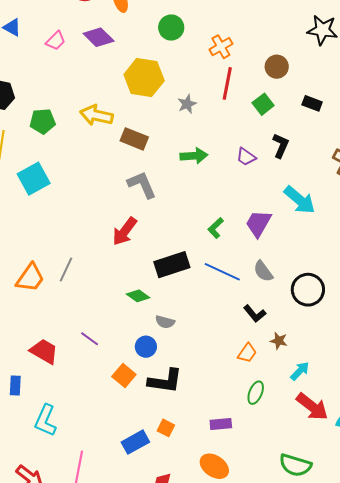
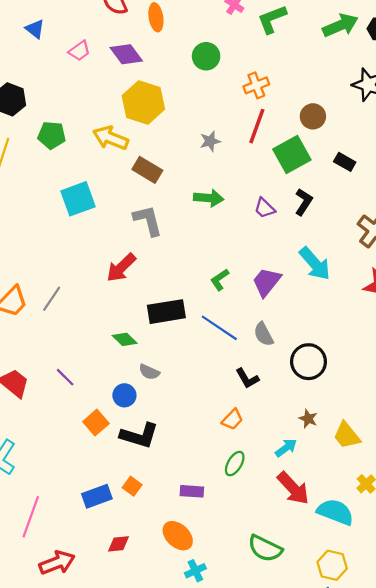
yellow hexagon: (144, 78) -> (143, 102), moved
green square: (263, 104) -> (292, 154), size x1.6
cyan square: (34, 179) -> (78, 199), moved
brown star: (279, 341) -> (308, 419), moved

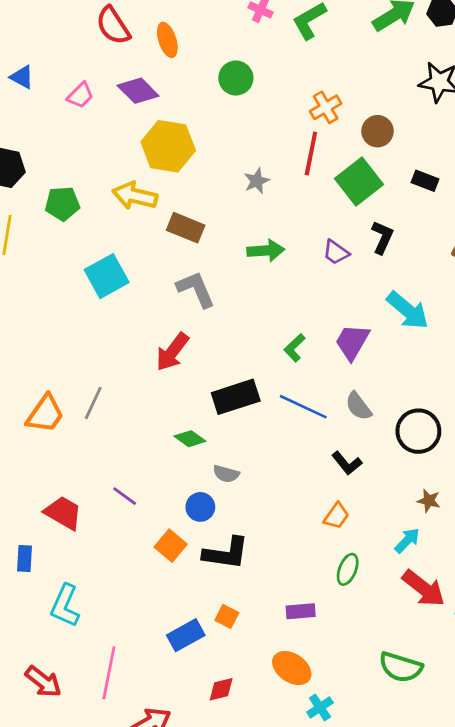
orange cross: (256, 85) -> (326, 107), moved

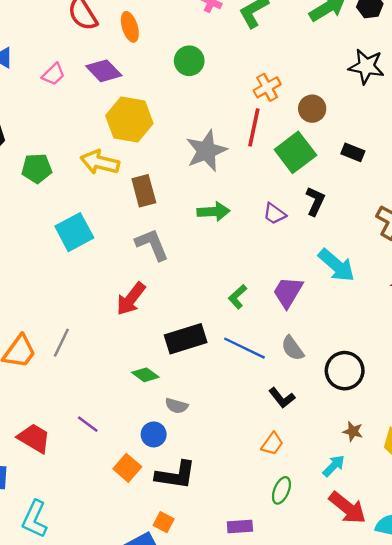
gray star: (257, 181) -> (206, 151), size x1.8
brown rectangle: (186, 228) -> (144, 191), turned 52
orange square: (227, 616) -> (164, 522), moved

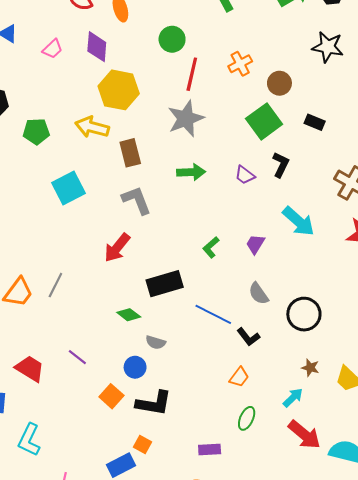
purple diamond: (104, 71) -> (97, 47), turned 48
red line: (254, 127) -> (192, 74), moved
purple trapezoid: (288, 292) -> (255, 244), size x0.7
blue line: (244, 348) -> (213, 314), moved

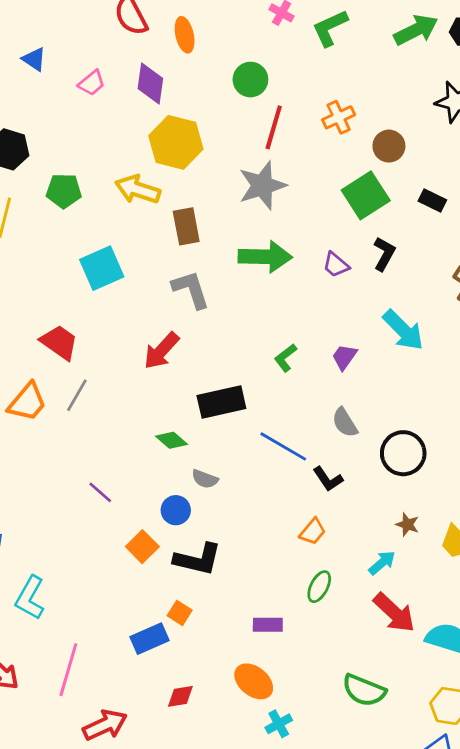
green arrow: (191, 172) -> (265, 257), size x1.4
red trapezoid: (30, 369) -> (59, 342), moved

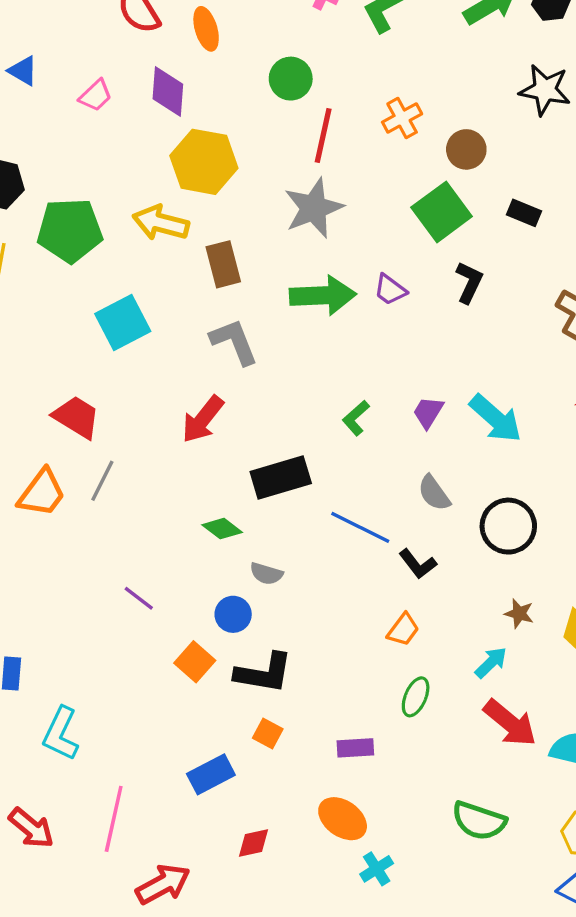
green pentagon: (64, 191) -> (70, 230), size x1.5
purple trapezoid: (336, 265) -> (390, 290), moved
cyan arrow: (403, 330) -> (496, 418), moved
orange square: (180, 613) -> (268, 733), moved

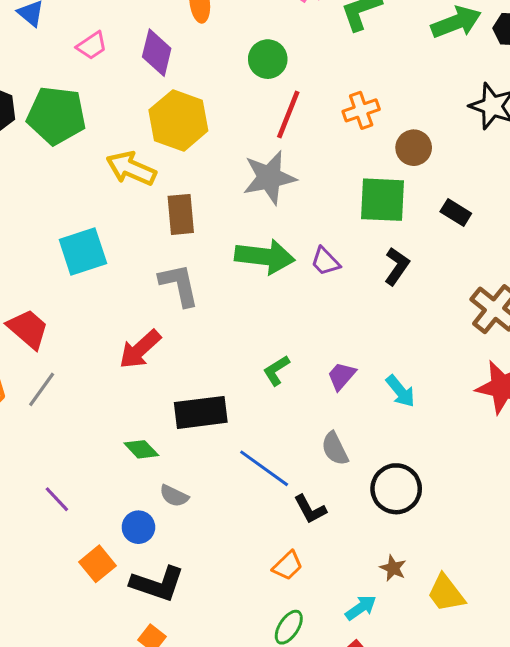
green square: (442, 212) -> (383, 200), turned 30
green pentagon: (70, 230) -> (56, 115), moved
cyan arrow: (496, 418) -> (400, 391), size x0.7

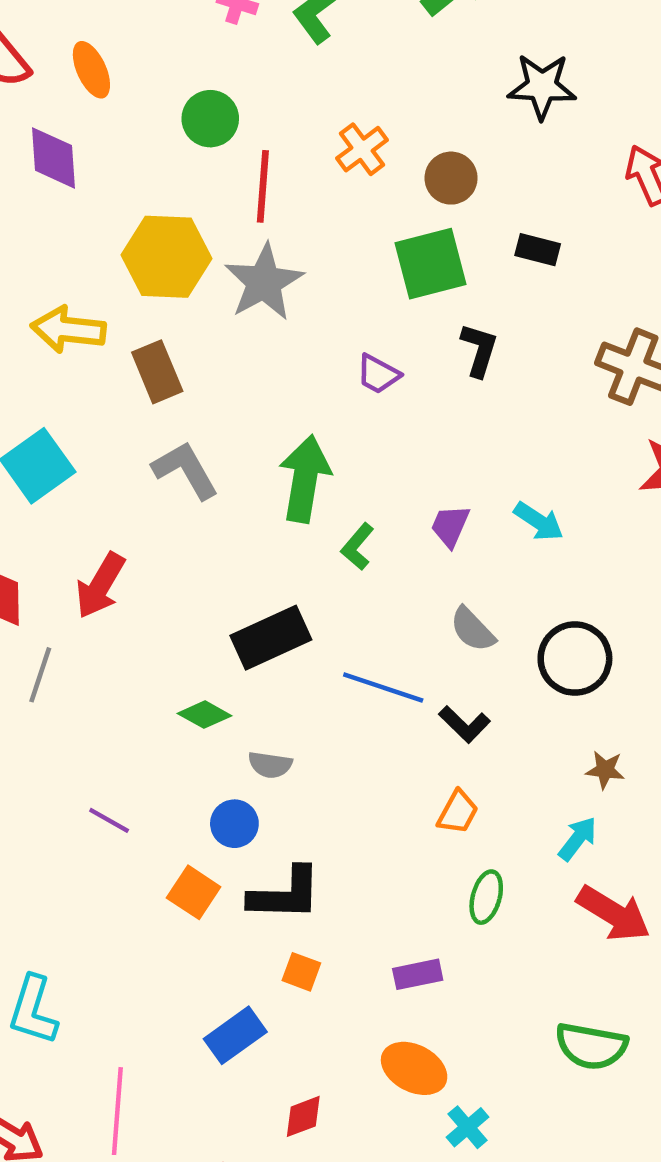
yellow hexagon: (178, 120) -> (167, 257), moved
green arrow: (265, 257) -> (305, 479), moved, turned -70
red arrow: (140, 349) -> (100, 585), moved

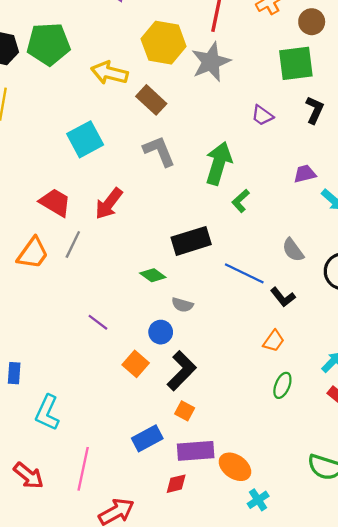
brown rectangle: (157, 372) -> (151, 100), turned -32
purple trapezoid: (450, 526) -> (305, 174), moved, turned 45
black L-shape: (285, 894) -> (182, 371), turned -54
purple rectangle: (418, 974) -> (196, 451), moved, size x1.5

